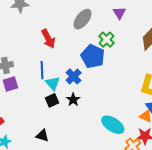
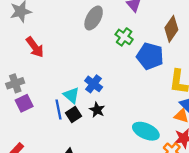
red arrow: (48, 39) -> (35, 47), moved
blue pentagon: (93, 56) -> (150, 56), moved
blue line: (42, 70) -> (59, 109), moved

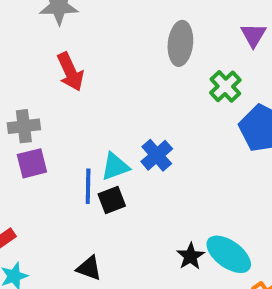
gray ellipse: (94, 18) -> (180, 43), turned -35
cyan triangle: (71, 95) -> (115, 167), turned 48
black star: (97, 110) -> (191, 256), moved

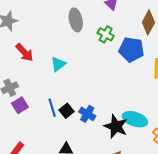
blue cross: (157, 155) -> (87, 114), moved
cyan triangle: (115, 167) -> (58, 64), moved
black star: (191, 256) -> (116, 126), size x1.6

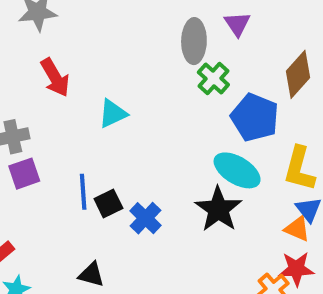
gray ellipse: (76, 20) -> (194, 41), moved
cyan ellipse: (135, 119) -> (237, 170), moved
black star: (116, 126) -> (218, 209), moved

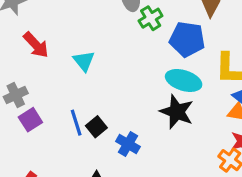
green cross: (213, 78) -> (151, 18), turned 30
cyan triangle: (113, 114) -> (84, 61), turned -30
blue cross: (145, 218) -> (128, 144), moved

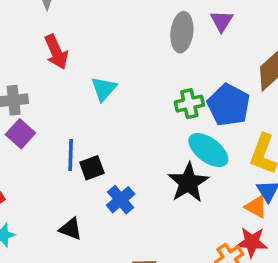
green cross: (151, 18) -> (189, 104), moved
purple square: (30, 120) -> (20, 134), turned -35

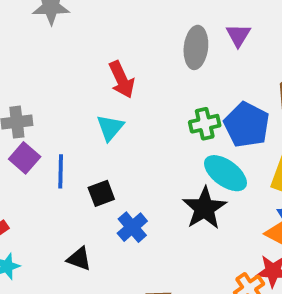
red arrow: (56, 52) -> (122, 80), moved
cyan triangle: (104, 89) -> (110, 128), moved
blue line: (71, 155) -> (61, 171), moved

